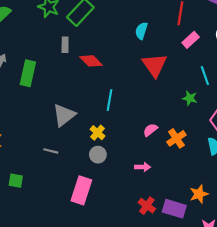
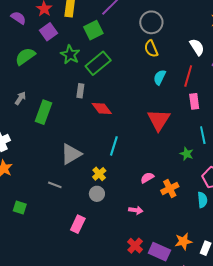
cyan semicircle: (141, 31) -> (160, 77), moved
pink rectangle: (191, 40) -> (194, 101), turned -63
pink rectangle: (81, 190) -> (78, 224), size x0.7

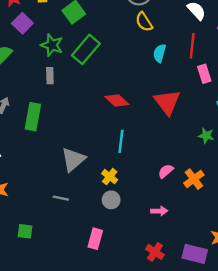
gray rectangle: (80, 91) -> (50, 76), moved
red diamond: (102, 108) -> (117, 100), moved
red cross: (135, 246) -> (155, 252), moved

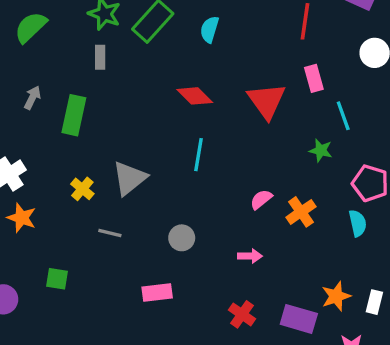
cyan semicircle: (160, 53) -> (209, 29), moved
pink rectangle: (204, 74) -> (314, 78), moved
yellow cross: (110, 177) -> (82, 189), moved
pink rectangle: (95, 239) -> (157, 293), turned 66

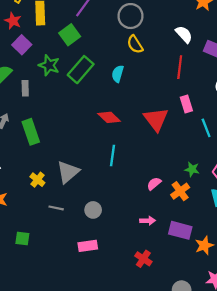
gray rectangle: (100, 57) -> (25, 88), moved
green rectangle: (74, 115) -> (31, 132), turned -30
green star: (321, 150) -> (192, 169), moved
gray circle: (182, 238) -> (93, 210), moved
purple rectangle: (299, 319) -> (180, 230), moved

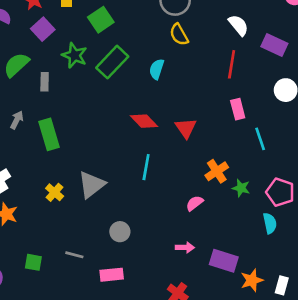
red triangle: (156, 119) -> (186, 128), moved, size x0.7
orange cross: (180, 191) -> (217, 171), moved
gray line: (56, 208) -> (74, 255), moved

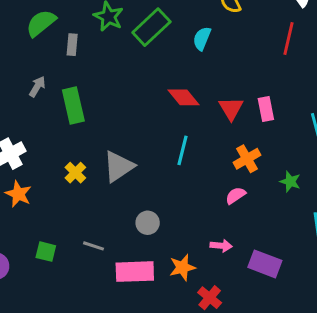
pink rectangle: (238, 109) -> (266, 109), moved
orange cross: (217, 171) -> (247, 159), moved
pink rectangle: (112, 275) -> (135, 272), size x1.4
orange star: (252, 280) -> (182, 267), moved

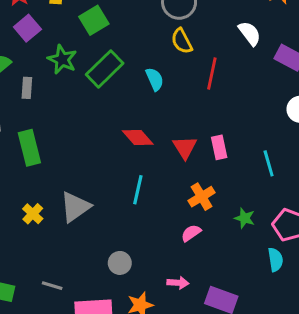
red line: (289, 38) -> (212, 73), moved
cyan semicircle: (202, 39) -> (155, 79), turned 135
gray circle: (148, 223) -> (120, 263), moved

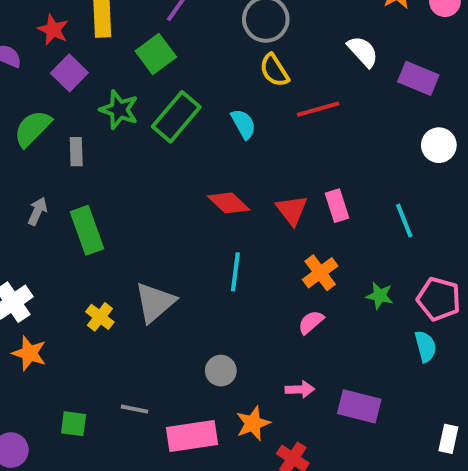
red line: (212, 73) -> (318, 109), turned 68

